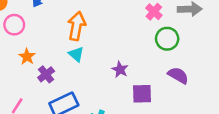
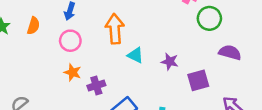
pink circle: (14, 25) -> (70, 41), moved
cyan triangle: (76, 54) -> (135, 55), moved
purple cross: (46, 74) -> (96, 86), turned 35

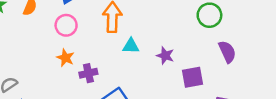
purple semicircle: (230, 52) -> (227, 52), turned 45
cyan triangle: (135, 55) -> (131, 46), turned -30

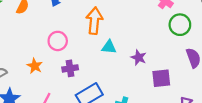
pink circle: (66, 25) -> (58, 41), moved
orange star: (65, 58) -> (35, 66), moved

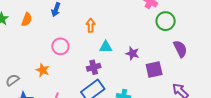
orange arrow: (94, 21) -> (91, 25), size x0.6
purple cross: (70, 68) -> (94, 67), moved

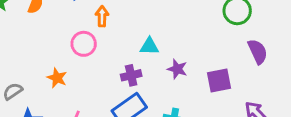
orange arrow: (91, 25) -> (102, 16), moved
purple star: (132, 53) -> (177, 69), moved

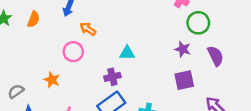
orange arrow: (102, 16) -> (88, 29), turned -56
purple star: (177, 69) -> (183, 49), moved

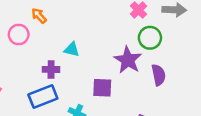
purple star: (183, 49) -> (128, 60), size x1.6
purple square: (184, 80) -> (102, 88), moved

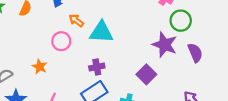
cyan triangle: (72, 49) -> (101, 32), moved, size x1.6
purple square: (102, 88) -> (146, 74), turned -36

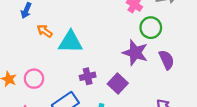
pink circle: (61, 41) -> (34, 79), moved
purple cross: (97, 67) -> (88, 76), moved

